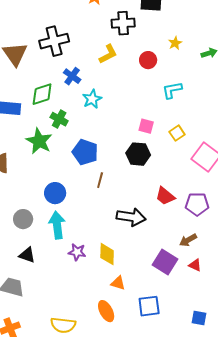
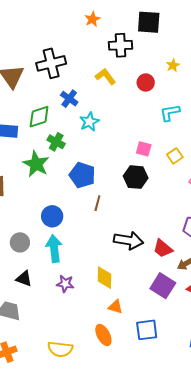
yellow L-shape: (108, 54) -> (105, 76), turned -100
red trapezoid: (165, 196) -> (163, 248), moved
purple star: (77, 252) -> (65, 284), moved

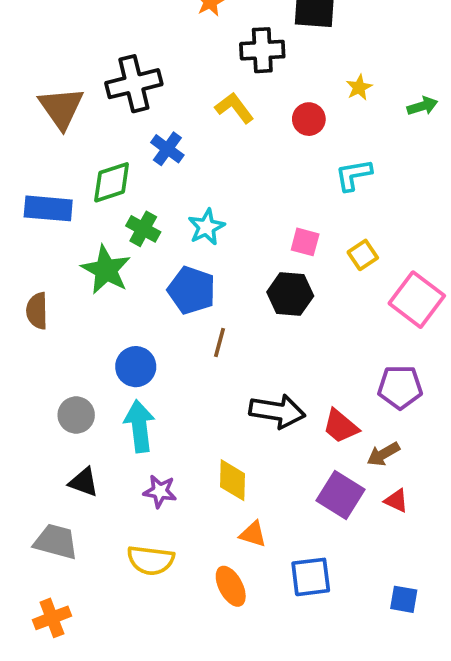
cyan star: (89, 122) -> (206, 227), moved
yellow semicircle: (60, 349) -> (151, 560), moved

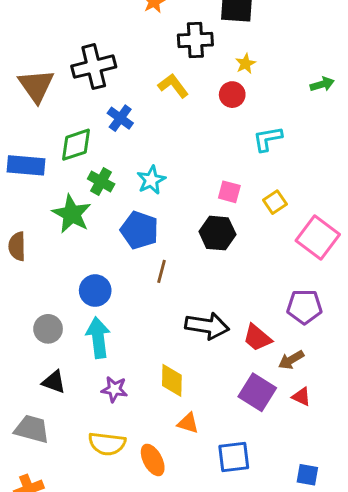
yellow star: (359, 87) -> (245, 64), moved
orange ellipse: (231, 586) -> (153, 460), moved

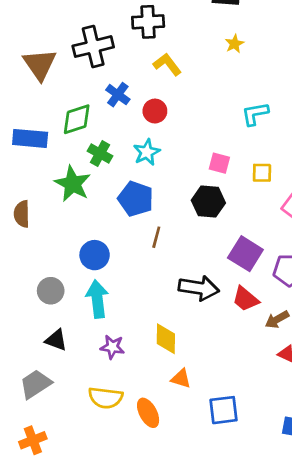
black cross: (195, 40) -> (148, 22), moved
red circle: (232, 95) -> (155, 111), moved
yellow square: (275, 202) -> (262, 173), turned 35
purple square: (257, 392) -> (245, 254), moved
gray trapezoid: (32, 429) -> (36, 384), turned -48

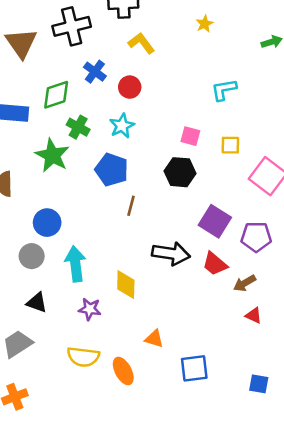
blue circle: (95, 255) -> (47, 223), moved
yellow diamond: (166, 339) -> (126, 285), moved

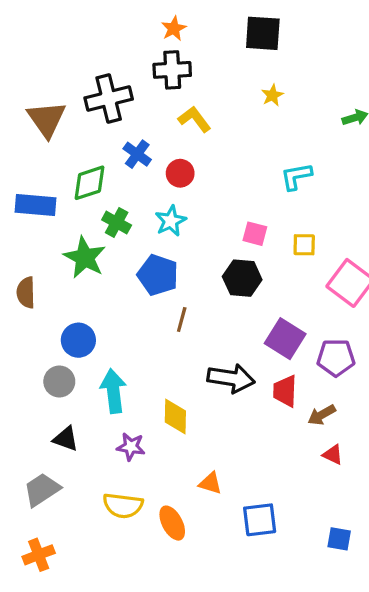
red trapezoid: (215, 264) -> (285, 391), turned 52

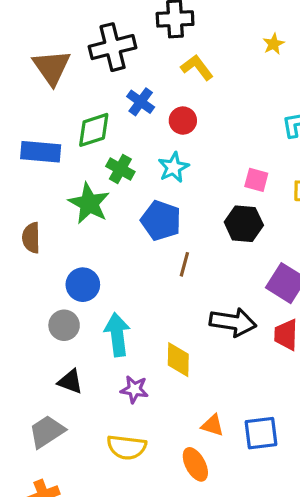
blue square: (260, 520) -> (261, 433), moved
orange ellipse: (172, 523) -> (195, 464), moved

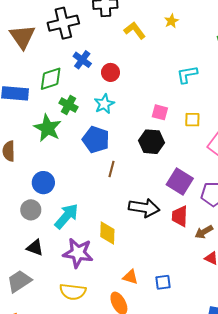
yellow L-shape: (197, 67) -> (135, 30), moved
cyan arrow: (117, 335) -> (66, 216), turned 48
purple star: (134, 389) -> (78, 253), size x1.6
blue square: (261, 433) -> (163, 282), size x0.7

